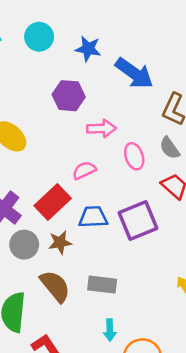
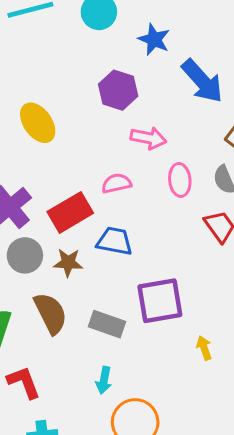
purple square: (138, 221) -> (160, 301), moved

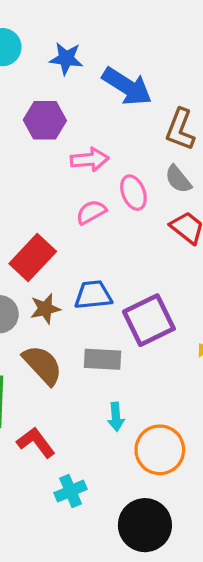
pink semicircle: (116, 183) -> (91, 212), moved
blue trapezoid: (115, 241) -> (93, 295), moved

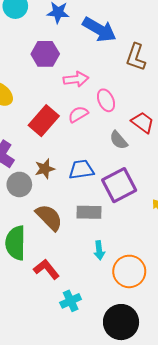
gray semicircle: (178, 179) -> (119, 140), moved
red rectangle: (33, 258) -> (44, 121), moved
brown star: (45, 309) -> (45, 169), moved

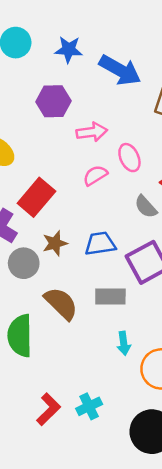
red rectangle: (44, 121) -> (36, 197), moved
red L-shape: (46, 269) -> (48, 409), moved, turned 85

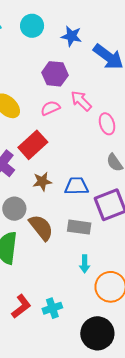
pink arrow: (92, 132) -> (81, 101), turned -135
pink semicircle: (95, 175) -> (50, 108), moved
gray circle: (24, 263) -> (14, 209), moved

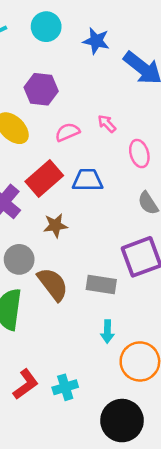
purple hexagon: (55, 74) -> (41, 89), moved
pink arrow: (81, 101) -> (107, 124), size x0.7
blue trapezoid: (76, 186) -> (88, 180), moved

